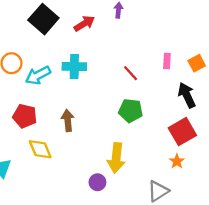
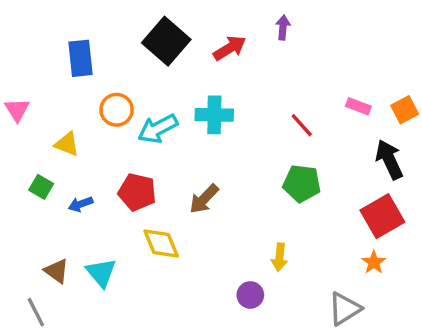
pink rectangle: (167, 61) -> (358, 106), turned -72
brown arrow: (68, 121) -> (204, 199), turned -130
yellow arrow: (116, 158) -> (279, 257), size x0.6

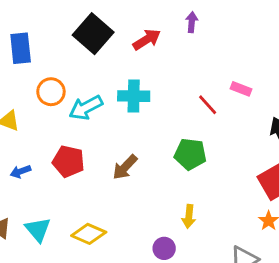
pink rectangle: (358, 106) -> (241, 89), moved
green pentagon: (302, 183) -> (190, 154), moved
yellow diamond: (161, 244) -> (89, 234), moved, turned -44

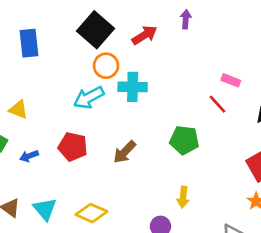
orange circle: (51, 92) -> (106, 66), moved
red line: (208, 105) -> (218, 104), moved

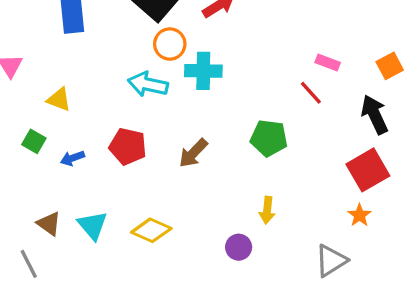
cyan arrow: (89, 98) -> (148, 84), turned 40

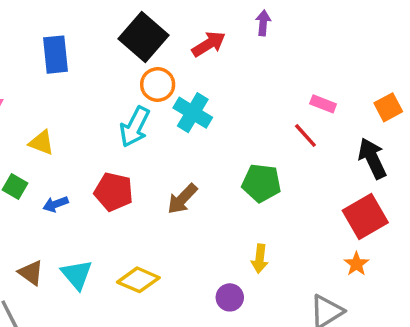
cyan cross: (203, 71) -> (193, 113), turned 30
cyan arrow: (148, 84) -> (135, 127), turned -75

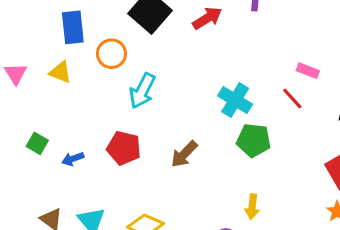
orange circle: (158, 84) -> (111, 54), moved
cyan cross: (193, 113) -> (235, 100), moved
yellow triangle: (41, 143) -> (60, 72), moved

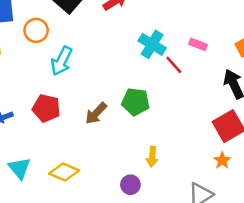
red line: (292, 99) -> (174, 65), moved
cyan cross: (235, 100) -> (152, 44), moved
green pentagon: (254, 140) -> (136, 102), moved

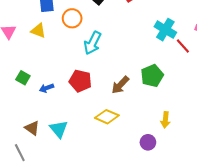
green pentagon: (136, 102) -> (152, 76), turned -30
yellow diamond: (64, 172) -> (107, 117), moved

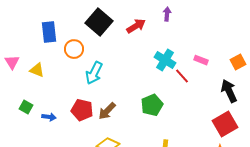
yellow triangle: (38, 31) -> (37, 70), moved
brown arrow: (120, 85) -> (107, 111), moved
blue arrow: (46, 88) -> (49, 117), turned -152

